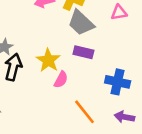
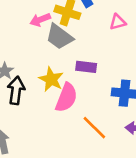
gray trapezoid: (81, 23) -> (59, 37), moved
pink semicircle: (61, 80) -> (66, 98), size x1.6

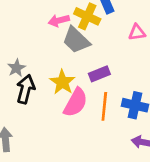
purple rectangle: (86, 67) -> (99, 74), turned -36
orange line: (94, 128) -> (104, 106), moved, turned 44

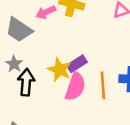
gray trapezoid: (76, 40) -> (19, 30), moved
purple rectangle: (99, 74) -> (77, 64), moved

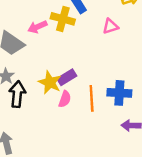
pink semicircle: (75, 87) -> (65, 99), size x0.6

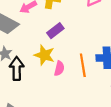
purple rectangle: (67, 77) -> (55, 31), moved

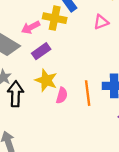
purple rectangle: (55, 31) -> (41, 51), moved

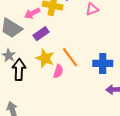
orange line: (88, 93) -> (70, 57), moved, turned -30

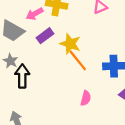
yellow star: (45, 58) -> (70, 44), moved
pink semicircle: (58, 71) -> (86, 98), moved

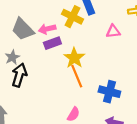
pink arrow: (35, 14) -> (47, 29), moved

